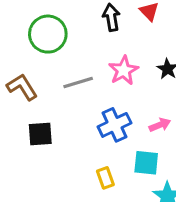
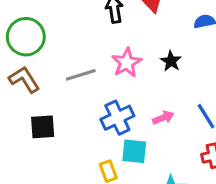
green circle: (48, 34) -> (26, 37), moved
cyan square: (146, 163) -> (134, 151), moved

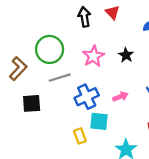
green circle: (26, 37) -> (50, 49), moved
gray line: (81, 75) -> (60, 78), moved
brown L-shape: (24, 79) -> (18, 69), turned 75

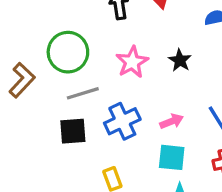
black square: (32, 103) -> (73, 131), moved
cyan square: (99, 121) -> (172, 157), moved

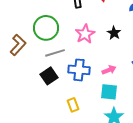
blue cross: (122, 121) -> (79, 70), turned 30
black square: (73, 131) -> (49, 76), turned -30

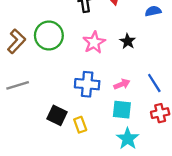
brown L-shape: (18, 45) -> (16, 41), moved
gray line: (55, 53) -> (18, 85), moved
black square: (49, 76) -> (57, 115), moved, turned -30

